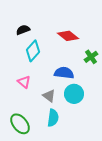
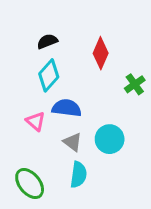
black semicircle: (23, 30) -> (47, 41), moved
red diamond: (68, 36) -> (101, 53), turned 75
blue semicircle: (64, 73) -> (67, 108), moved

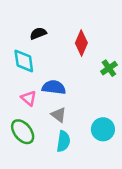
cyan diamond: (49, 75) -> (24, 61), moved, turned -50
cyan circle: (110, 139) -> (103, 129), moved
green ellipse: (30, 184) -> (23, 132), moved

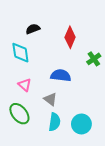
blue semicircle: (54, 87) -> (61, 75), moved
cyan circle: (103, 129) -> (81, 124), moved

